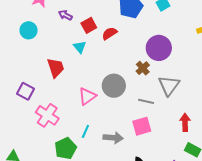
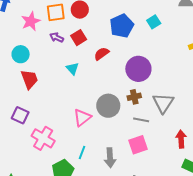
red square: (89, 25) -> (79, 38), moved
purple circle: (159, 48) -> (138, 69), moved
red trapezoid: (56, 68) -> (29, 79), moved
brown cross: (143, 68) -> (134, 97), moved, turned 32
gray arrow: (113, 138) -> (110, 158), turned 84

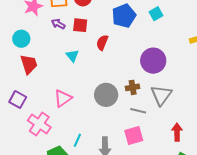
red square: (79, 38) -> (80, 25), turned 35
red semicircle: (102, 54) -> (102, 43), turned -35
purple circle: (138, 69) -> (153, 61), moved
pink triangle: (82, 118) -> (63, 98), moved

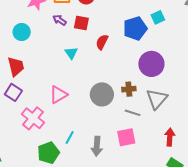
blue pentagon: (124, 16) -> (135, 28), moved
red trapezoid: (29, 64) -> (16, 67), moved

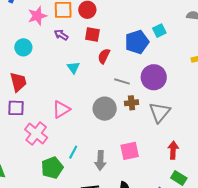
red square: (81, 23) -> (92, 35), moved
purple square: (13, 92) -> (16, 108), turned -30
gray line: (133, 113) -> (122, 81), moved

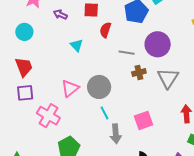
gray circle: (105, 109) -> (99, 87), moved
cyan line: (73, 152) -> (104, 113), moved, turned -48

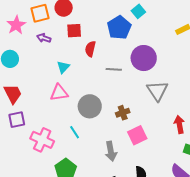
cyan triangle: (77, 45) -> (63, 67), turned 32
brown cross: (139, 72) -> (123, 113), moved
pink triangle: (70, 88) -> (59, 93), moved, turned 36
cyan line: (104, 113) -> (75, 132), moved

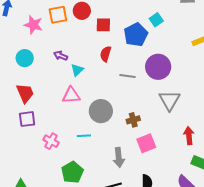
pink star: (16, 25) -> (33, 25), turned -30
red square: (74, 31) -> (103, 25), moved
purple arrow: (44, 38) -> (61, 56), moved
cyan line: (75, 132) -> (84, 136), turned -64
pink cross: (42, 140) -> (51, 141), size x0.7

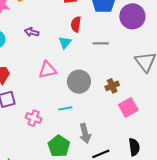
purple circle: (158, 67) -> (132, 16), moved
cyan triangle: (77, 70) -> (65, 42), moved
gray arrow: (119, 157) -> (85, 133), moved

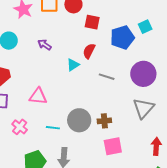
purple circle: (132, 16) -> (143, 74), moved
pink triangle: (47, 70) -> (38, 96), moved
gray circle: (79, 82) -> (79, 120), moved

